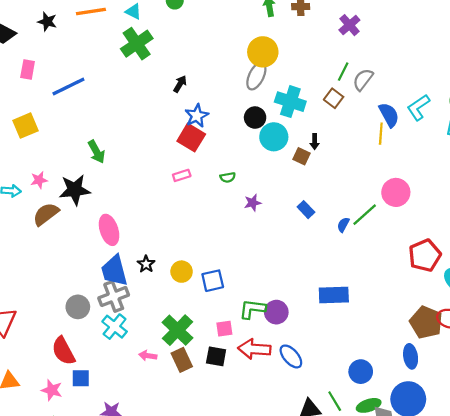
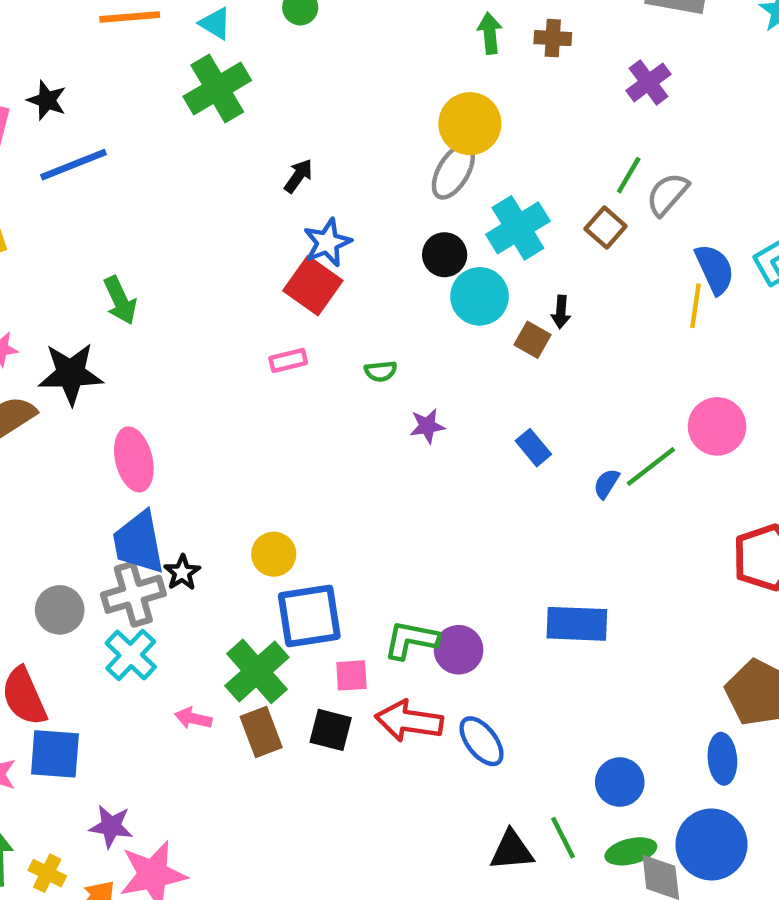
black star: (47, 22) -> (47, 100), moved
cyan cross: (290, 102) -> (518, 228), turned 36
black star: (146, 264) -> (182, 573), moved
blue square: (213, 281) -> (309, 616), moved, size x1.4
blue square: (81, 378) -> (55, 754), size x1.4

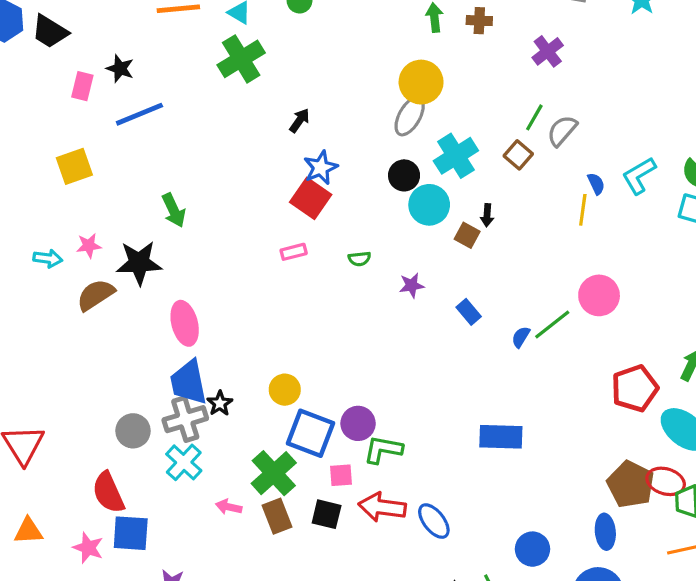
blue semicircle: (715, 269) -> (596, 184), size x0.6
purple star: (427, 426) -> (412, 285), moved
blue square: (309, 616) -> (310, 433), turned 30
purple circle: (459, 650) -> (358, 423), moved

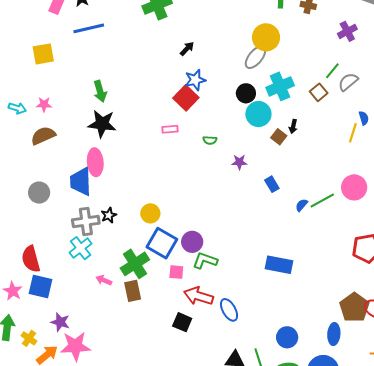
black star: (139, 263) -> (102, 124), moved
blue trapezoid: (189, 382) -> (81, 182), moved
gray circle: (133, 431) -> (39, 193), moved
black square: (327, 514) -> (182, 322), moved

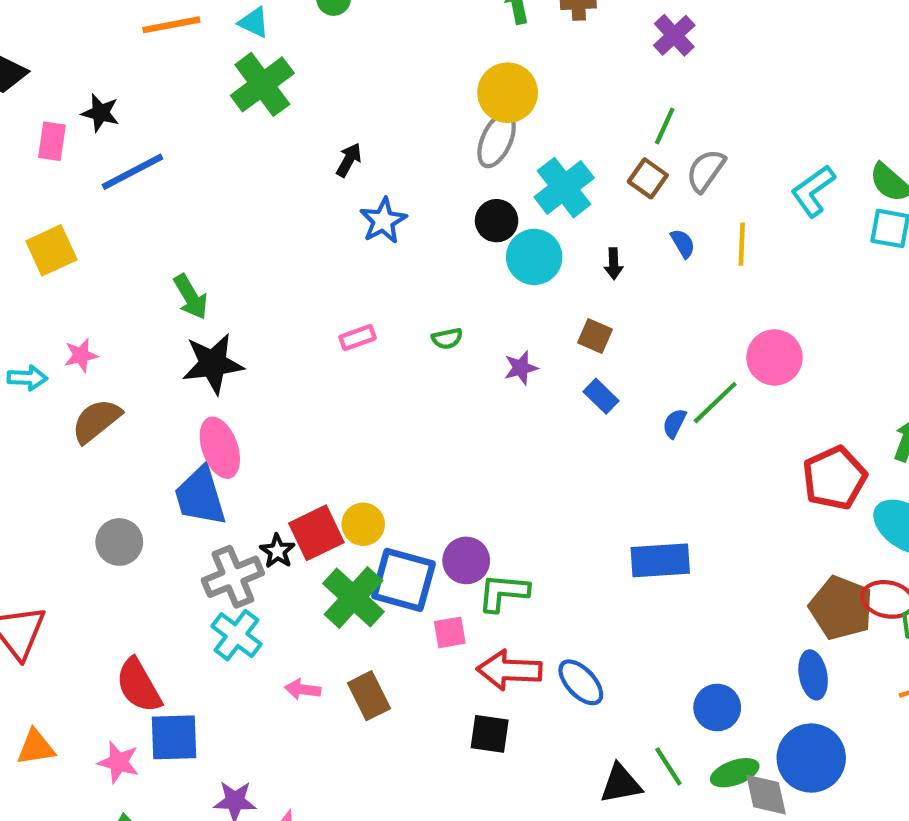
gray semicircle: (348, 82) -> (706, 171), moved
red square: (186, 98) -> (316, 533), moved, turned 35
blue semicircle: (364, 118) -> (683, 243), moved
brown square: (279, 137) -> (595, 336), moved
green cross: (135, 264) -> (353, 598), moved

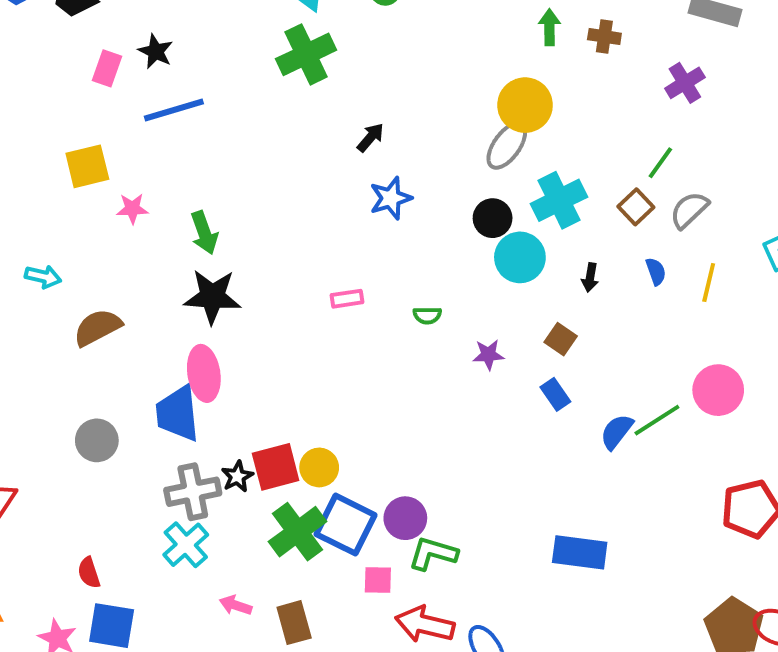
pink star: (81, 355) -> (132, 209), moved
blue semicircle: (674, 423) -> (617, 432), size x1.4
red semicircle: (139, 685) -> (89, 573), size x0.6

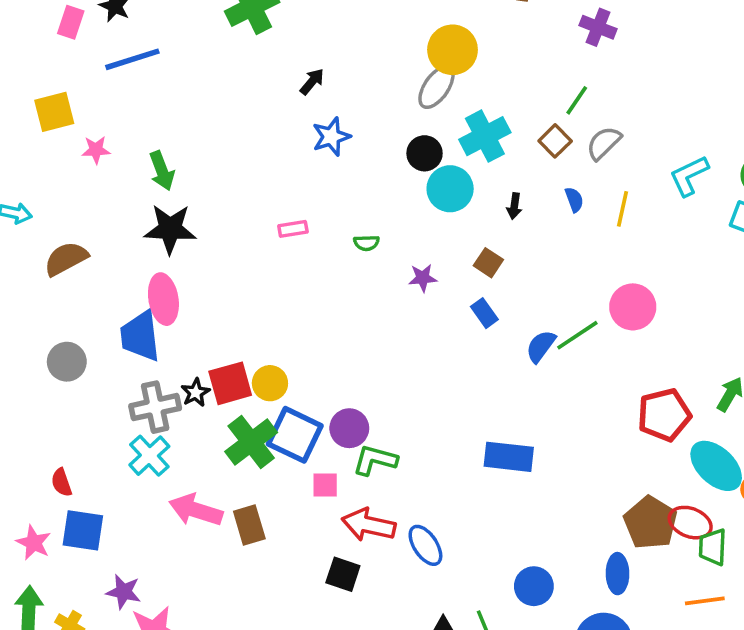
purple cross: (685, 83) -> (598, 27), turned -36
pink arrow: (236, 605) -> (196, 510), size x1.8

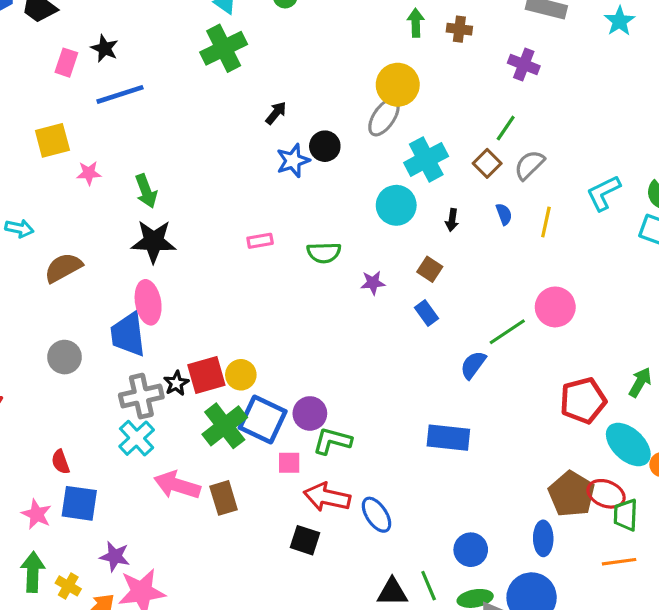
black circle: (425, 153) -> (325, 146), moved
green semicircle: (366, 243) -> (324, 253), size x1.5
blue semicircle: (541, 346) -> (473, 365), moved

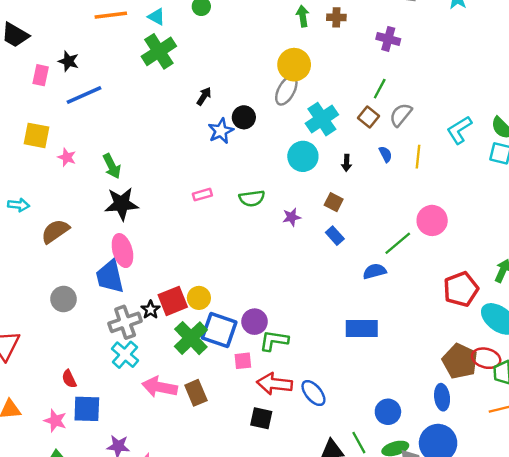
yellow square: (52, 140) -> (36, 135), turned 32
pink star: (89, 173) -> (67, 157), turned 30
blue semicircle: (473, 365) -> (374, 271), turned 45

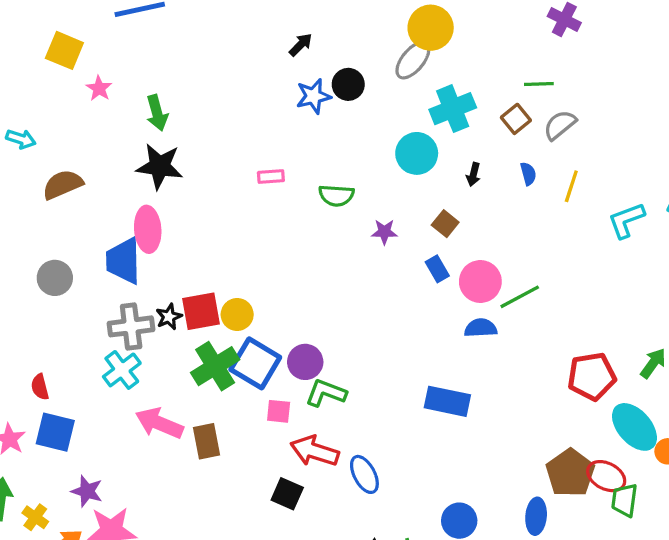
green line: (380, 89) -> (539, 84), turned 48
cyan L-shape: (459, 130) -> (626, 220), moved
pink circle: (432, 220) -> (480, 281), moved

